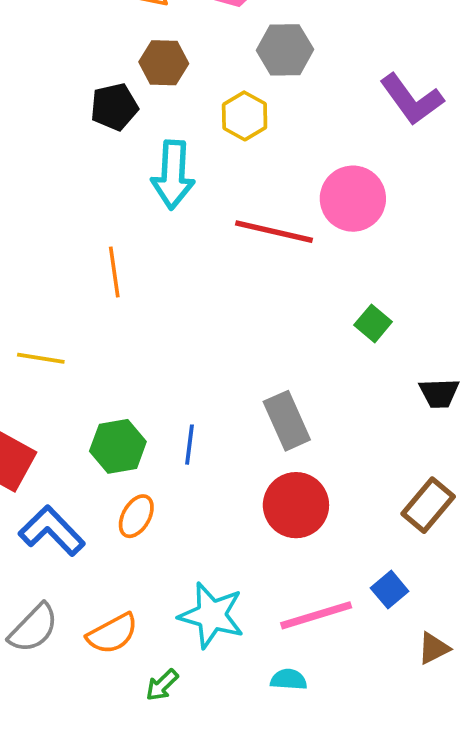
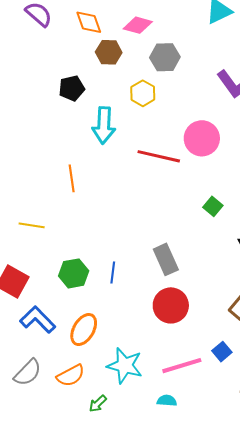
brown hexagon: (164, 63) -> (109, 52), moved
orange ellipse: (136, 516) -> (84, 330), moved, size x1.4

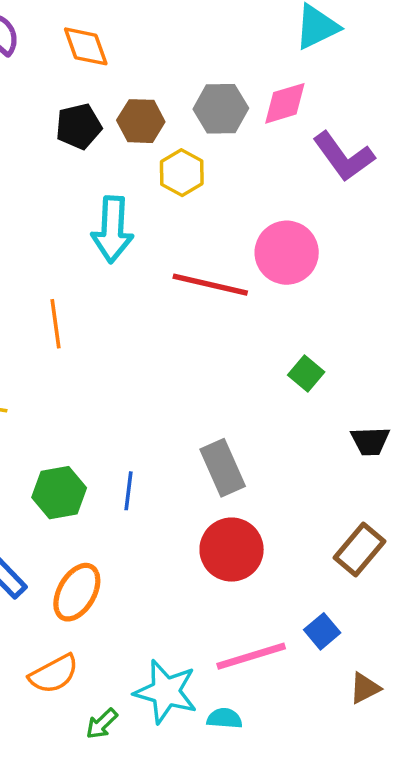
pink diamond: (138, 25) -> (285, 103), moved, turned -32
brown hexagon: (109, 52) -> (141, 121), moved
black pentagon: (72, 88) -> (79, 126), moved
cyan star: (125, 366) -> (166, 692), moved

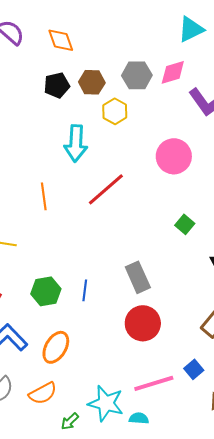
red line: (210, 285) -> (106, 189), moved, turned -54

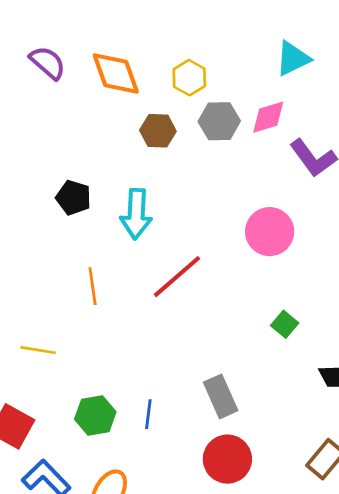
orange diamond: (61, 40) -> (116, 74), size x1.4
black pentagon: (57, 85) -> (73, 198), moved, turned 30
yellow hexagon: (115, 111) -> (189, 78), moved

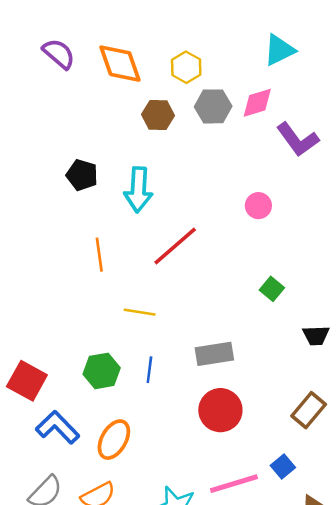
pink circle: (270, 232) -> (258, 206), size x0.6
yellow line: (38, 350) -> (140, 312), moved
gray rectangle: (221, 396) -> (214, 354), turned -75

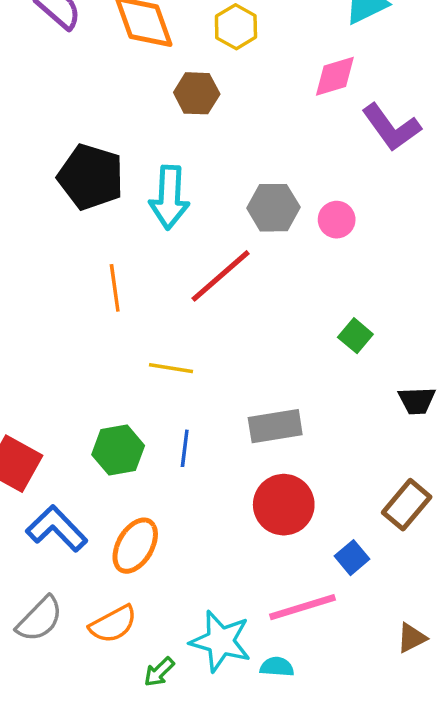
gray hexagon: (213, 106) -> (273, 208), moved
black pentagon: (82, 175) -> (91, 177), size x1.5
blue square: (283, 466) -> (352, 558), moved

